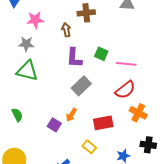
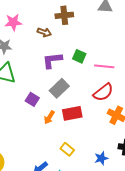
brown arrow: (66, 30) -> (44, 32), turned 120
purple L-shape: (74, 58) -> (52, 60), turned 80
red rectangle: (103, 123) -> (72, 113), moved
purple square: (54, 125) -> (32, 99), moved

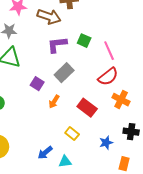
brown arrow: (44, 32) -> (49, 17), size x1.6
pink line: (104, 66) -> (109, 51), turned 60
red rectangle: (72, 113) -> (87, 108), moved, turned 48

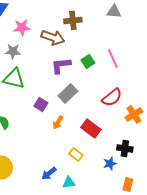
green square: (84, 41) -> (88, 61), turned 32
pink line: (109, 51) -> (113, 58), moved
orange cross: (121, 100) -> (134, 114), moved, turned 30
black cross: (131, 132) -> (125, 148), moved

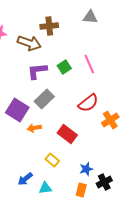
purple square: (41, 104) -> (17, 110), size x1.6
orange arrow: (58, 122) -> (34, 128), turned 48
black cross: (125, 148) -> (104, 182), moved, turned -35
orange rectangle: (128, 184) -> (81, 190), moved

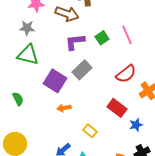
orange arrow: (34, 128) -> (64, 108), moved
red rectangle: (67, 134) -> (117, 108), moved
blue star: (86, 169) -> (136, 125), moved

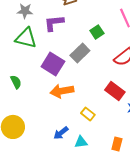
green square: (102, 38) -> (97, 32), moved
purple L-shape: (75, 42) -> (54, 23), moved
orange arrow: (64, 108) -> (62, 91), size x1.6

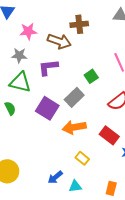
green semicircle: (16, 82) -> (10, 108), moved
orange arrow: (62, 91) -> (74, 127), moved

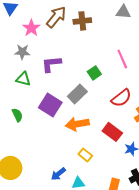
pink star: (28, 31) -> (31, 28), turned -30
brown arrow: (59, 41) -> (56, 17), moved, turned -70
green triangle: (20, 82) -> (23, 79), size x0.7
green semicircle: (10, 108) -> (17, 115), moved

